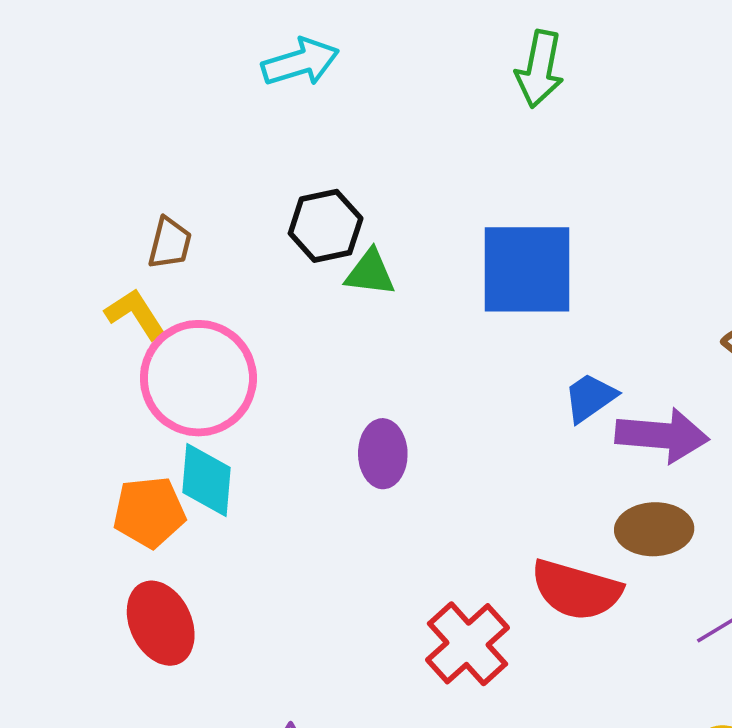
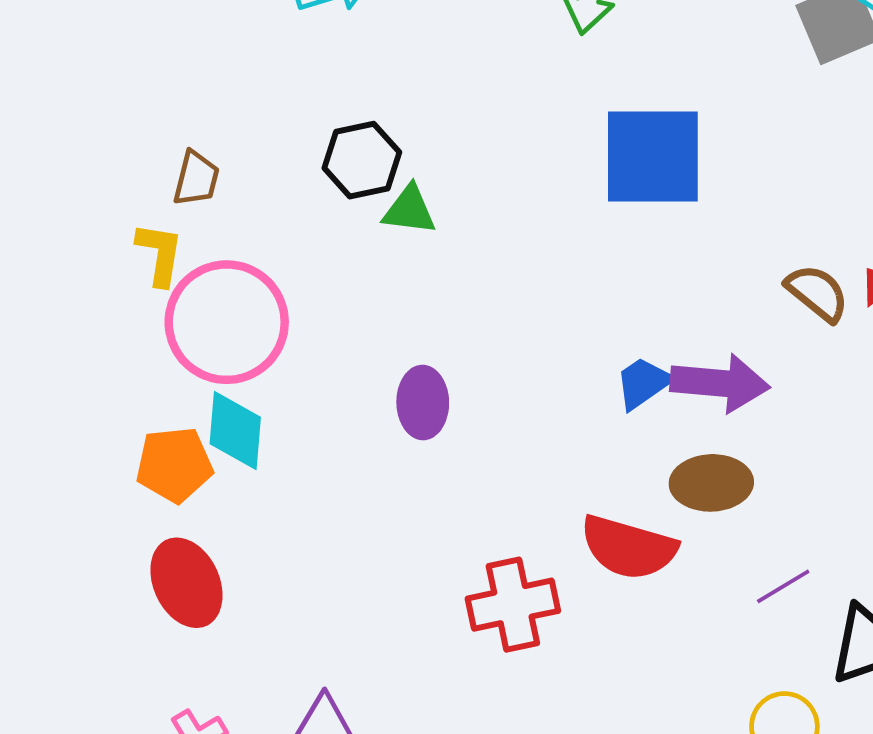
blue square: (527, 269) -> (653, 157), moved
yellow L-shape: (135, 314) -> (160, 254), turned 42
blue trapezoid: (590, 398) -> (643, 383), moved
red cross: (467, 644) -> (513, 605), turned 30

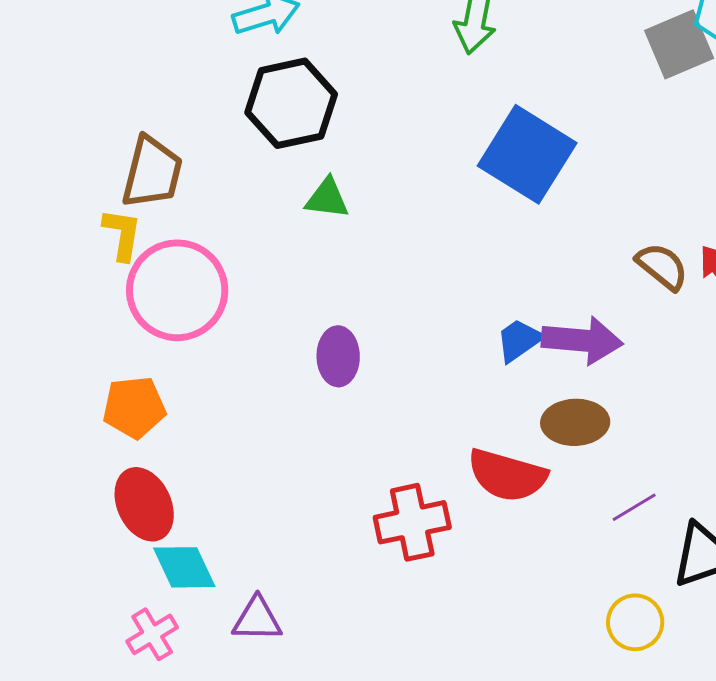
blue square: (653, 157) -> (527, 154), turned 32
black hexagon: (362, 160) -> (291, 103), moved, size x1.4
brown trapezoid: (196, 178) -> (152, 172), size x1.6
cyan diamond: (235, 431) -> (184, 567), moved, turned -30

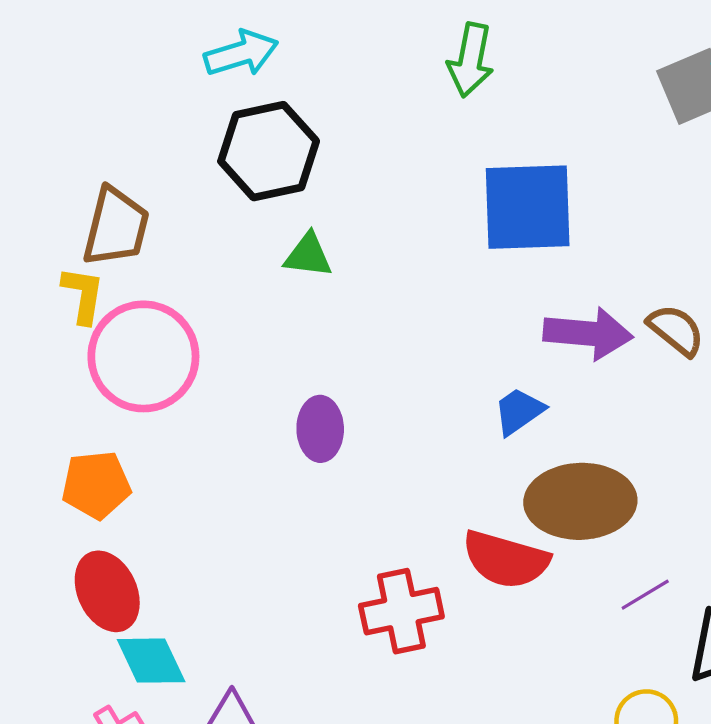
blue square: (527, 154) -> (528, 207), turned -34
purple arrow: (582, 340) -> (588, 333), moved
brown ellipse: (575, 422) -> (580, 501), size x1.5

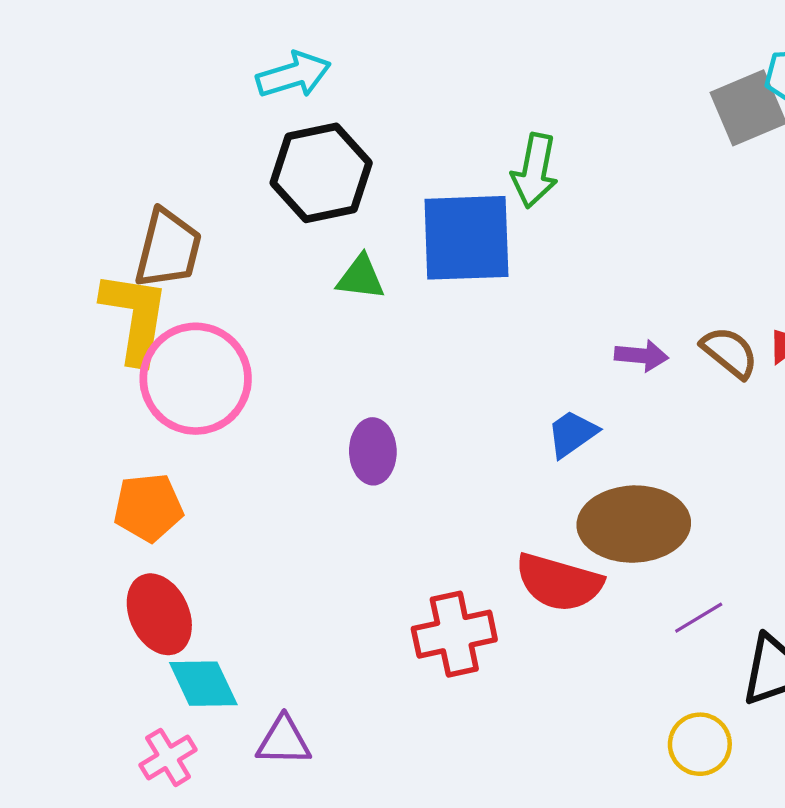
green arrow: (471, 60) -> (535, 171), moved
blue square: (528, 207) -> (466, 238), moved
yellow L-shape: (83, 295) -> (135, 317), size x1.6
purple arrow: (588, 333) -> (641, 356), size x0.6

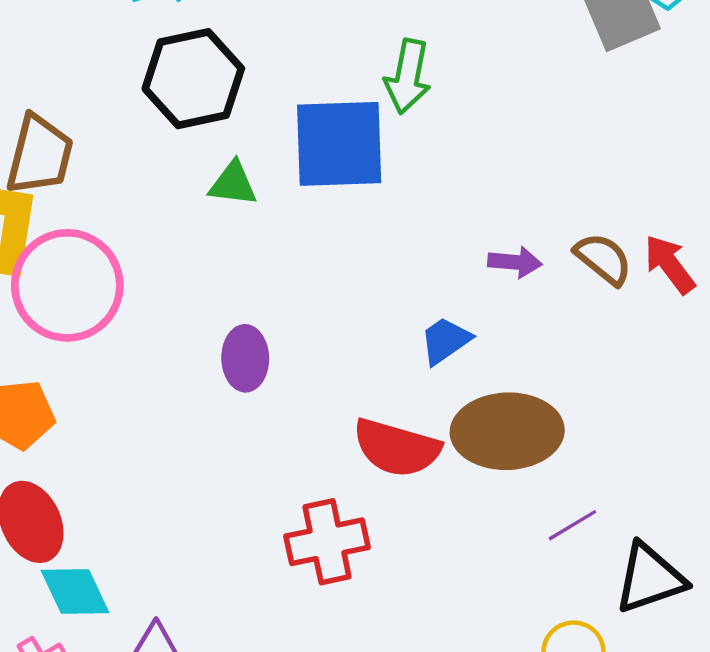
red semicircle: (559, 582) -> (397, 448), moved

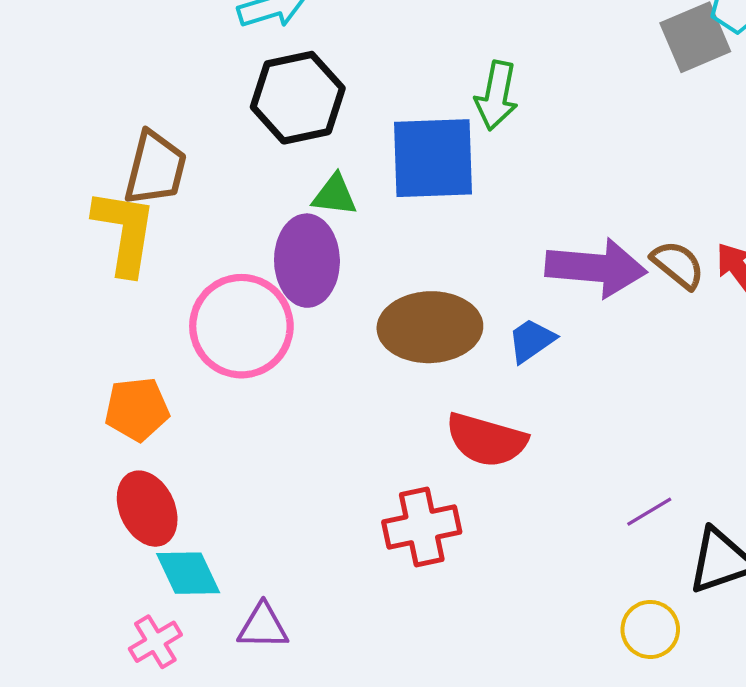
purple arrow: (515, 262) -> (596, 268), size x2.0
pink circle: (67, 285) -> (241, 326), moved
purple ellipse: (245, 358) -> (307, 261), moved, size x1.5
brown ellipse: (507, 431) -> (430, 327), moved

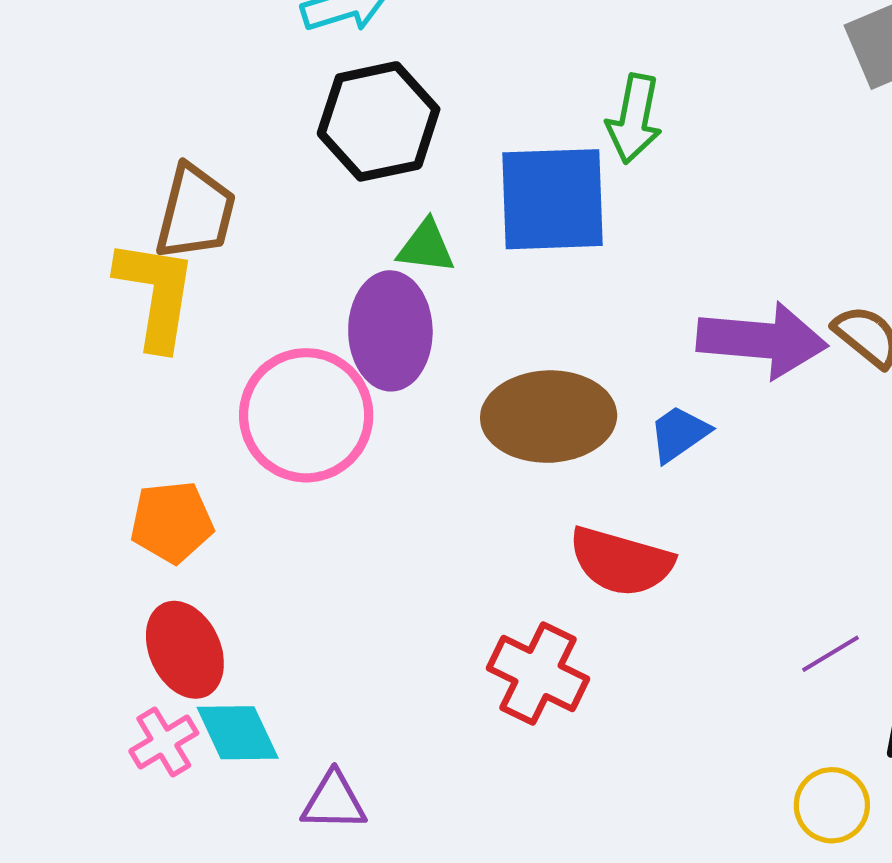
red cross: (422, 527) -> (538, 674), turned 38
pink cross: (155, 642) -> (164, 742), moved

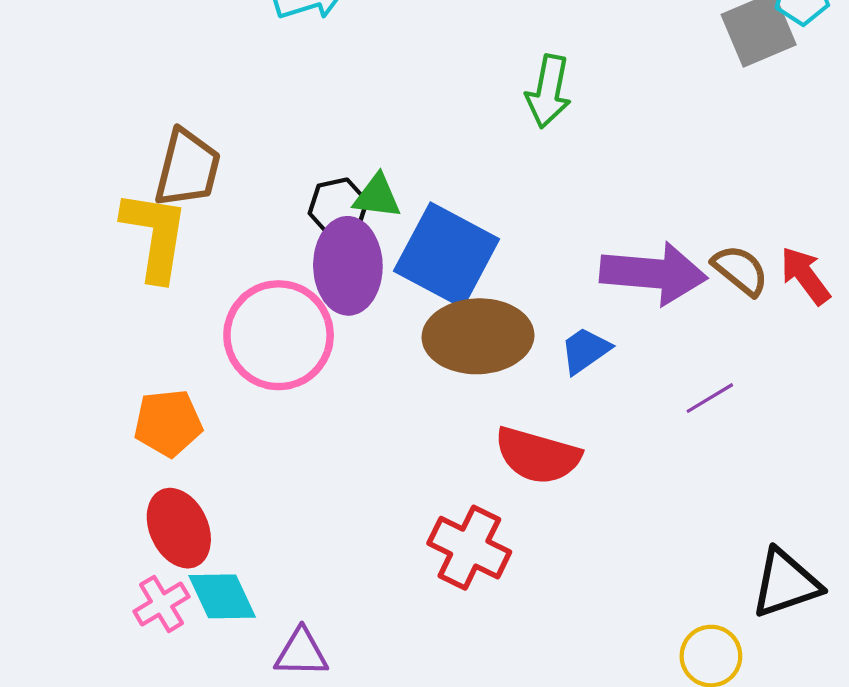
black hexagon: (379, 121) -> (338, 207), moved, size x0.6
blue square: (553, 199) -> (447, 255), moved, turned 30
purple line: (831, 654) -> (710, 398), moved

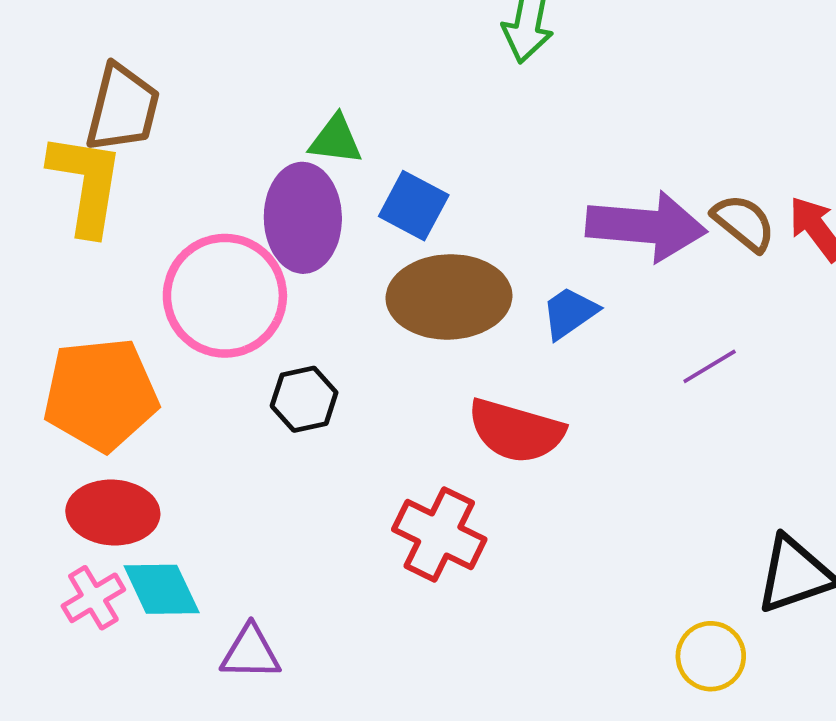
black hexagon: (338, 207) -> (304, 399), moved
blue square: (447, 255) -> (414, 206), size x0.6
orange pentagon: (168, 423) -> (101, 394), size x1.5
red ellipse: (179, 528) -> (113, 513), turned -62

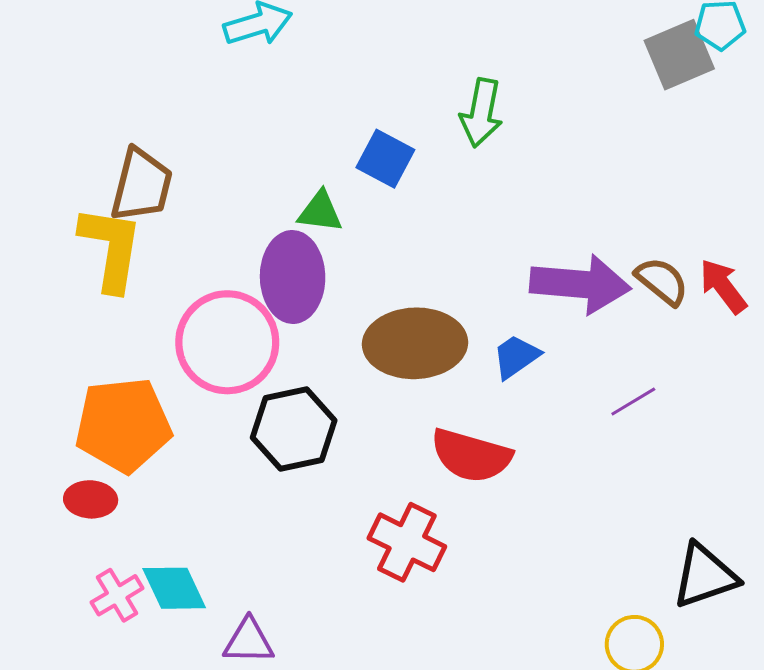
blue square: (414, 206) -> (385, 159), moved
black hexagon: (304, 399) -> (294, 429), size x1.5
red ellipse: (113, 513) -> (91, 499), moved, size x0.7

